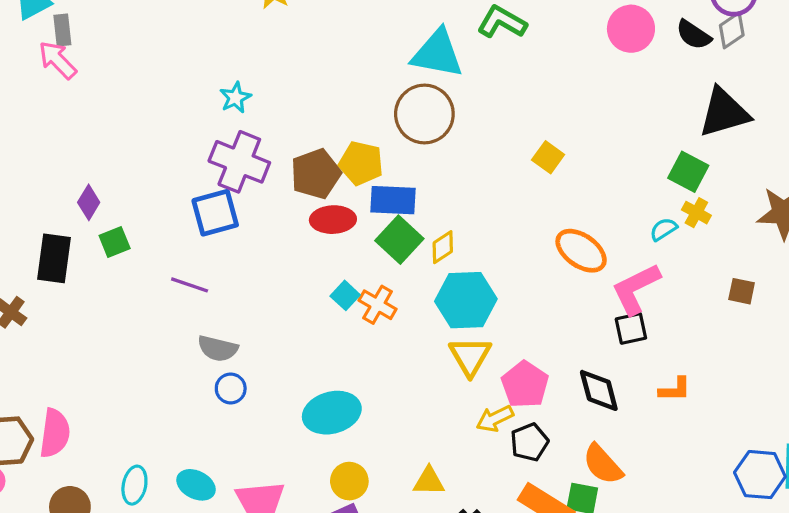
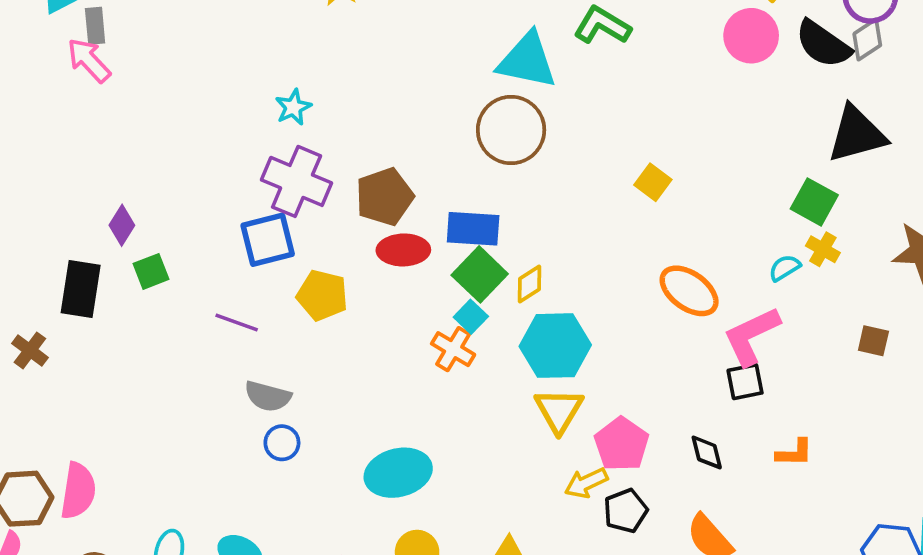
black semicircle: (694, 35) -> (823, 44), size x1.4
yellow pentagon: (361, 163) -> (322, 295), moved
cyan square: (345, 295) -> (471, 317), moved
black diamond: (599, 390) -> (707, 452), size x0.7

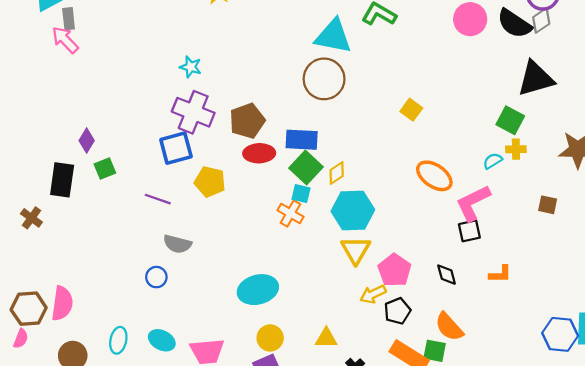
cyan star: (293, 107) -> (191, 67), turned -30
yellow cross: (823, 249) -> (516, 149), turned -30
cyan square: (471, 317) -> (301, 194), turned -30
blue circle: (282, 443) -> (156, 277), moved

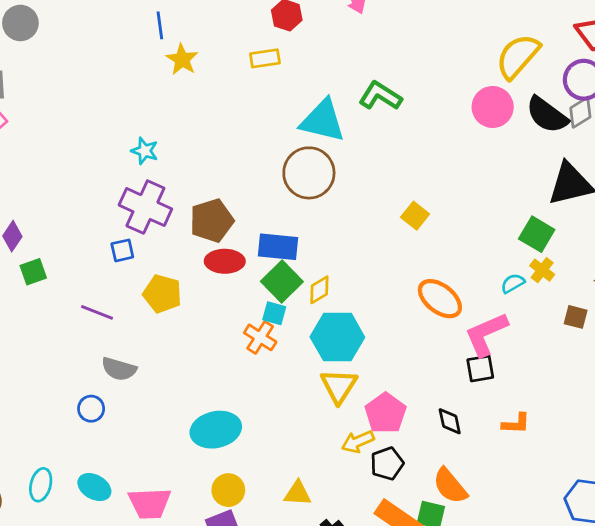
blue square: (176, 148) -> (122, 250), size x0.6
yellow cross: (516, 149) -> (542, 270), turned 36
brown square: (548, 205) -> (576, 317), moved

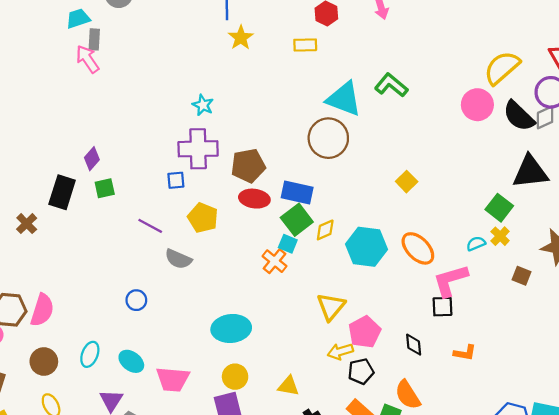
purple cross: (145, 207) -> (198, 149), turned -33
cyan hexagon: (337, 337) -> (367, 247), moved
gray semicircle: (119, 369) -> (178, 259), moved

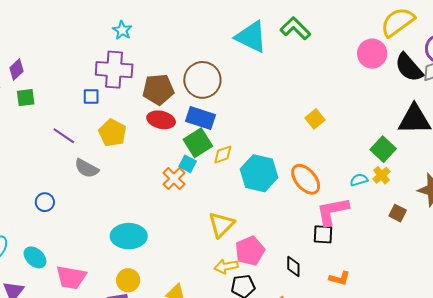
brown circle: (328, 138) -> (202, 80), moved
yellow square: (407, 182) -> (315, 119), moved

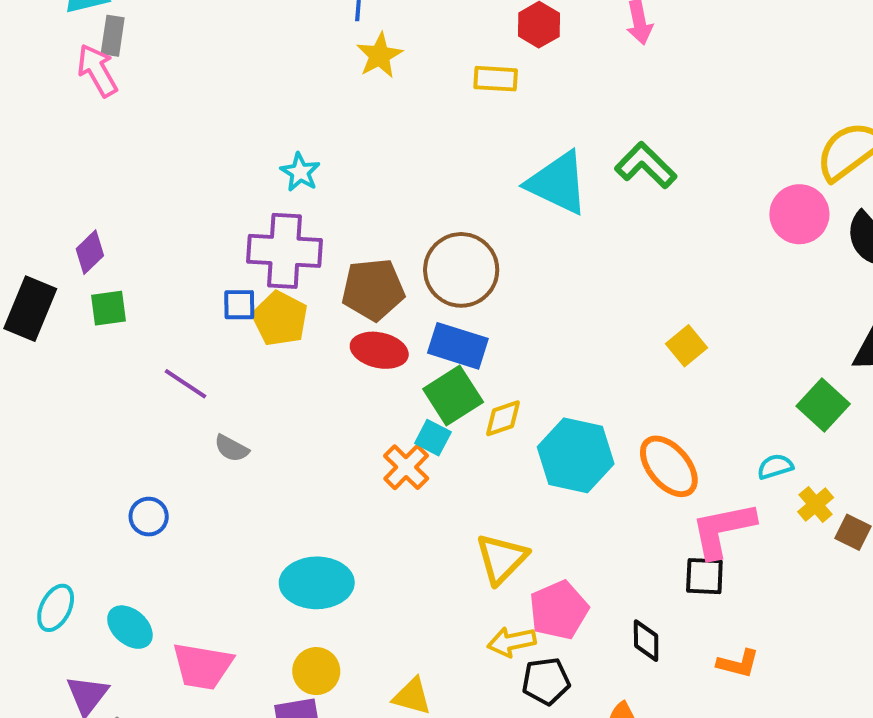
yellow pentagon: (112, 133) -> (280, 319), moved
gray semicircle: (87, 168) -> (231, 448), size x0.7
yellow cross: (381, 175) -> (816, 505), moved

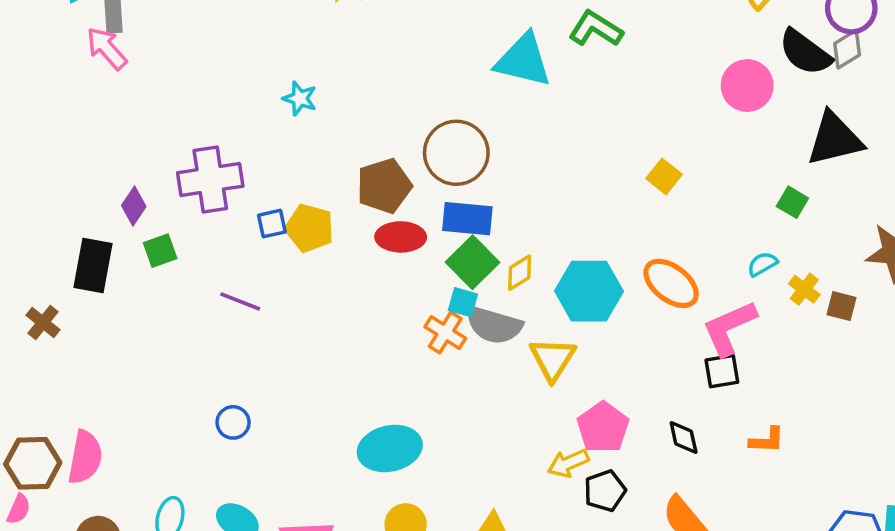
pink circle: (799, 214) -> (747, 86), moved
purple cross: (285, 251) -> (210, 179), moved
green square: (823, 405) -> (792, 202), size x0.7
gray semicircle: (231, 448) -> (494, 325), moved, size x1.8
yellow triangle: (502, 559) -> (553, 359), moved

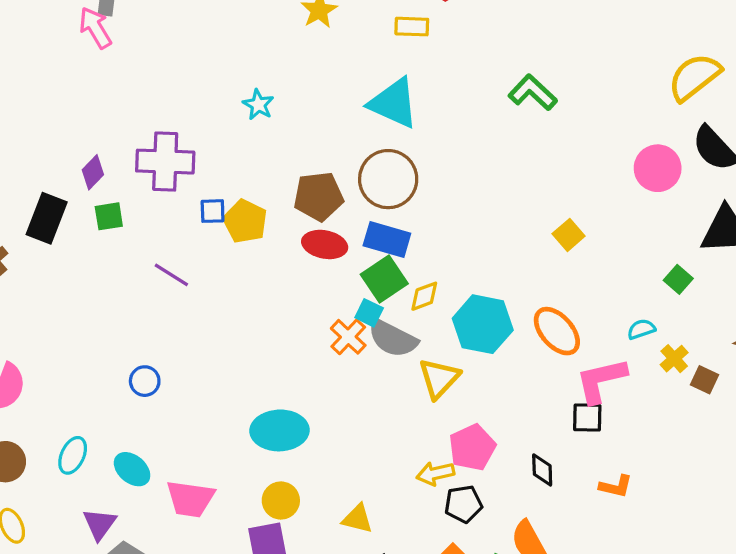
cyan triangle: (523, 60) -> (394, 103), moved

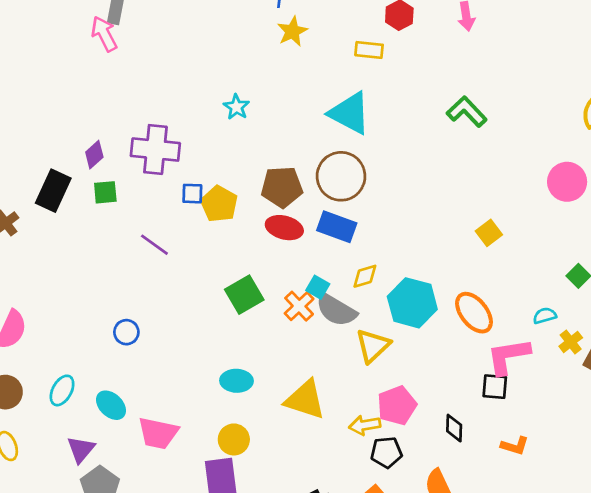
green square: (384, 279) -> (244, 295), moved
cyan ellipse: (279, 430) -> (236, 381), size x0.7
yellow triangle: (357, 519) -> (305, 400), moved, size x1.6

